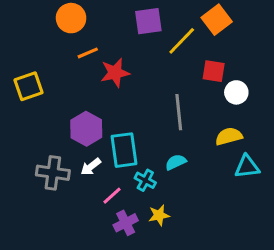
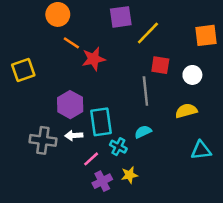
orange square: (217, 20) -> (206, 35), moved, turned 30
orange line: (88, 53) -> (71, 43), turned 56
red square: (214, 71) -> (160, 65), moved
white arrow: (91, 167) -> (74, 135), turned 35
cyan triangle: (247, 167) -> (201, 150), moved

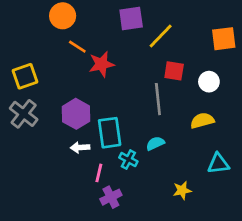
gray cross: (43, 140) -> (24, 114), moved, turned 30
pink line: (91, 159) -> (99, 173), turned -35
yellow star: (129, 175) -> (182, 190), moved

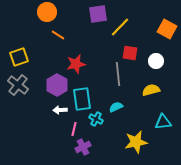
orange square: (224, 39) -> (167, 29), turned 36
red star: (102, 64) -> (76, 64), moved
yellow star: (182, 190) -> (136, 142), size x1.6

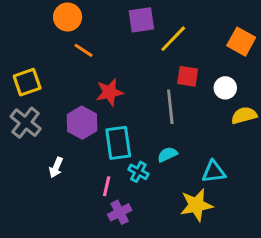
yellow semicircle: (151, 90) -> (244, 115), moved
white arrow: (60, 110) -> (56, 167), moved, turned -64
cyan triangle: (163, 122) -> (214, 172), moved

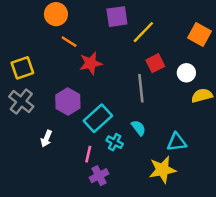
red square: (188, 76) -> (155, 63), turned -36
red star: (110, 92) -> (91, 63), moved
cyan rectangle: (118, 143) -> (98, 118), turned 56
cyan semicircle: (167, 154) -> (139, 128), turned 77

